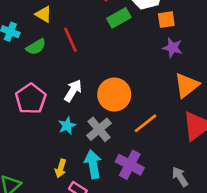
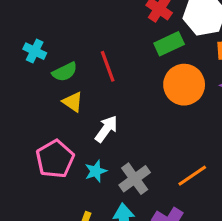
yellow triangle: (44, 14) -> (73, 102), moved
orange circle: (114, 95) -> (184, 85), moved
pink pentagon: (31, 99) -> (55, 159), moved

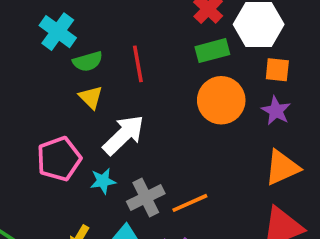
cyan cross: (35, 51) -> (58, 32), size x1.4
white arrow: (106, 129) -> (124, 135), size x1.4
orange line: (192, 176) -> (190, 203), moved

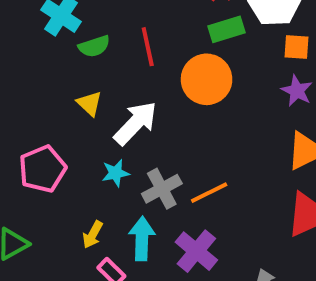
yellow triangle: (91, 97) -> (90, 103), moved
orange circle: (221, 100) -> (207, 79), moved
pink pentagon: (59, 159) -> (42, 169), moved

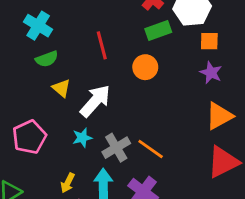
green semicircle: (94, 46) -> (47, 59), moved
orange circle: (207, 79) -> (145, 67), size x0.7
orange line: (209, 193) -> (151, 149), turned 64

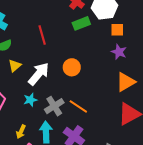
orange circle: (145, 67) -> (72, 67), moved
yellow triangle: (61, 88) -> (15, 66), turned 40

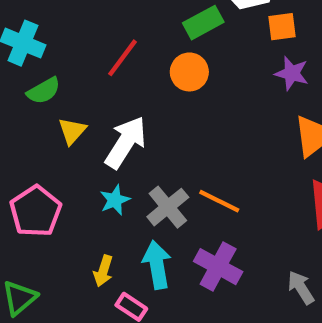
red line: (42, 35) -> (123, 58), turned 60
orange circle: (72, 67) -> (189, 72), moved

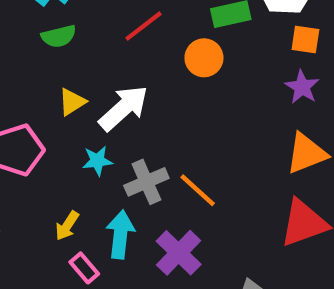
yellow triangle: (72, 131) -> (72, 102), moved

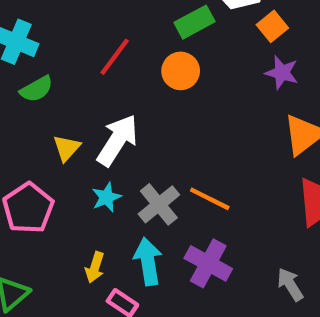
orange square: (305, 39) -> (272, 26), turned -32

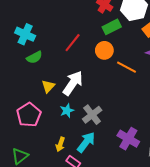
orange line: (210, 199) -> (127, 67), moved
cyan arrow: (148, 261) -> (86, 142), turned 45
purple cross: (208, 263) -> (128, 139), moved

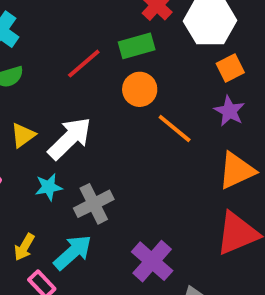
green rectangle: (112, 27) -> (137, 46), moved

